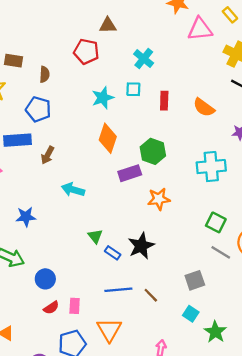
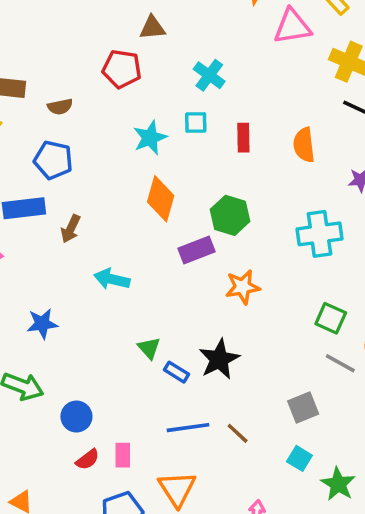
brown semicircle: (45, 74) -> (60, 107), turned 77
orange semicircle: (204, 107) -> (304, 145), turned 50

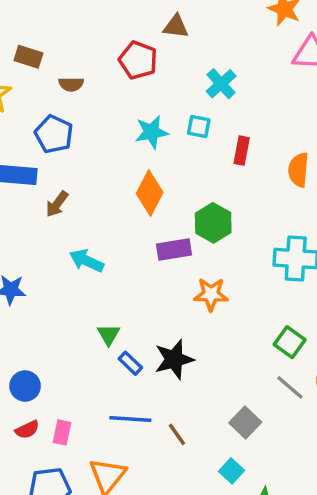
gray square: (303, 407) -> (245, 423), turned -36

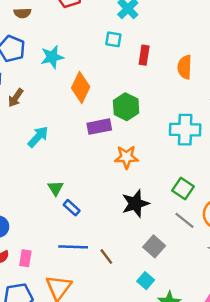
cyan star: (152, 132) -> (52, 57), moved
cyan arrow: (87, 261) -> (38, 137), turned 110
black star: (174, 359) -> (135, 204), moved

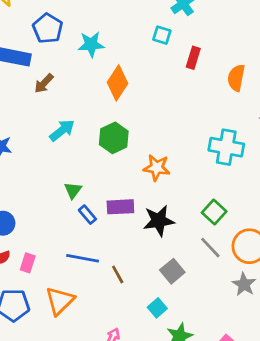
green hexagon: (126, 107) -> (114, 138), moved
purple rectangle: (99, 127) -> (120, 207), moved

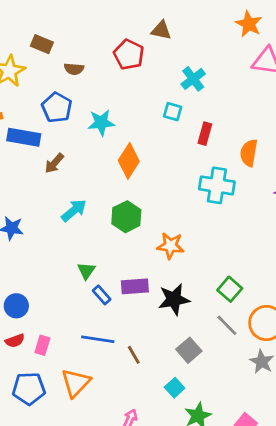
cyan cross: (226, 147) -> (217, 185), moved

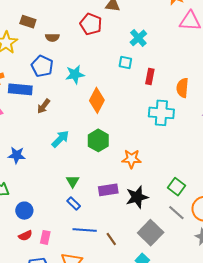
blue rectangle: (102, 295) -> (74, 204), moved
gray square: (189, 350) -> (151, 233), size x1.4

